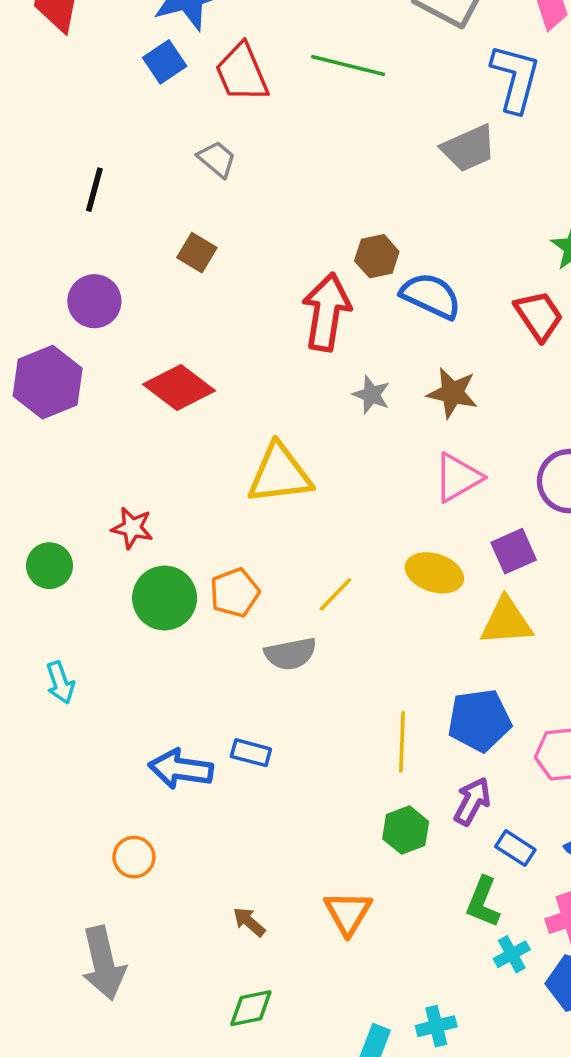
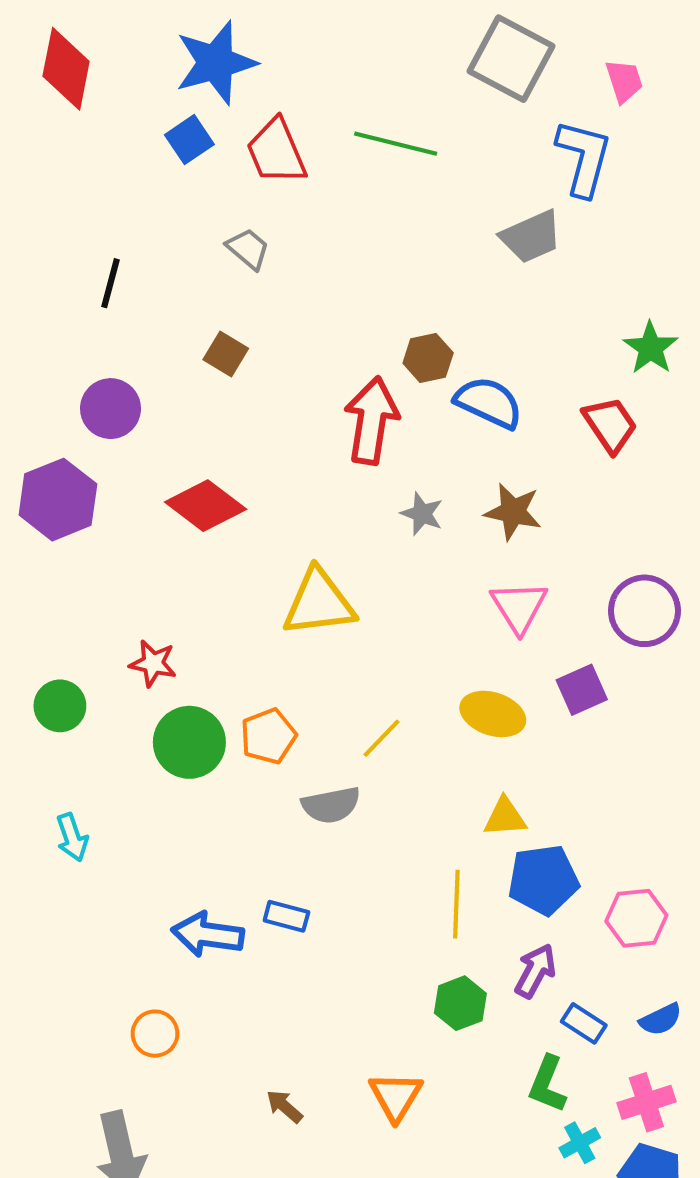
pink triangle: (458, 477) -> (519, 607), turned -32
yellow triangle: (506, 621) -> (505, 817), moved, size x0.7

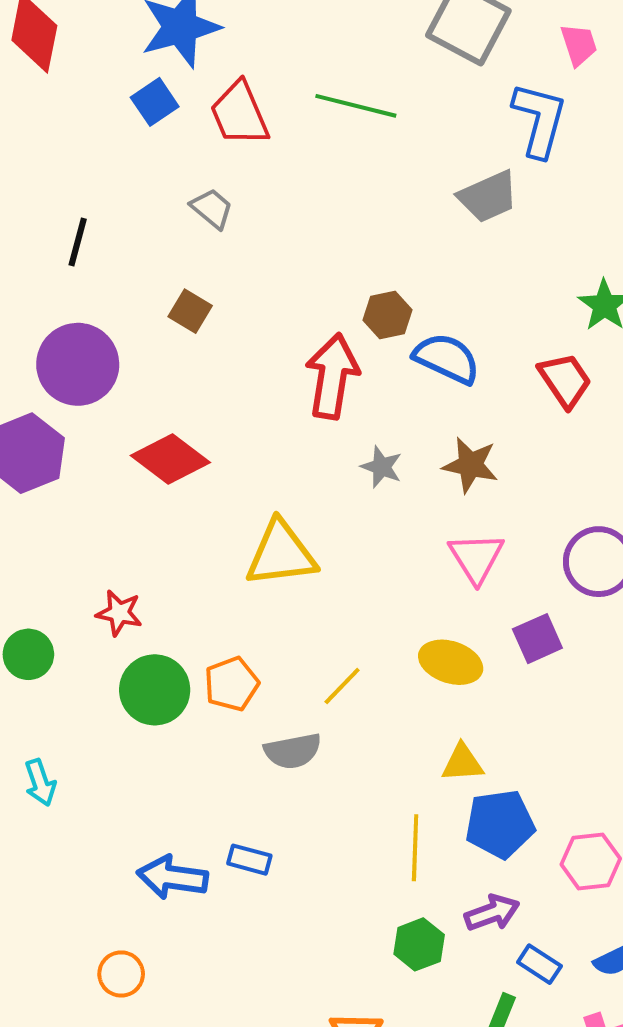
purple circle: (111, 409) -> (78, 364), size x1.4
purple arrow: (535, 971) -> (492, 913), turned 42

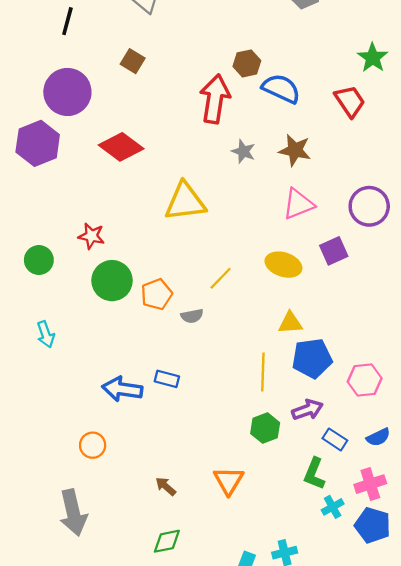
pink triangle: (476, 558) -> (298, 204), turned 40
orange pentagon: (232, 684) -> (157, 294), moved
gray semicircle: (293, 751) -> (192, 316), size x0.7

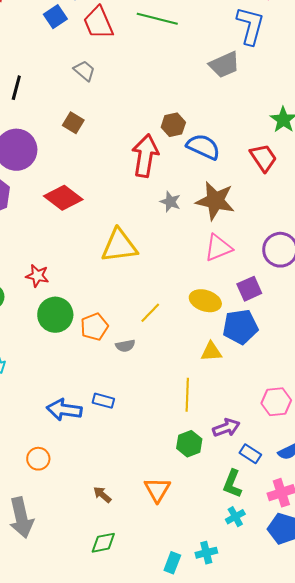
brown star: (295, 150) -> (215, 201), size x1.4
blue pentagon: (312, 358) -> (240, 327), moved
cyan cross: (333, 507) -> (235, 517), moved

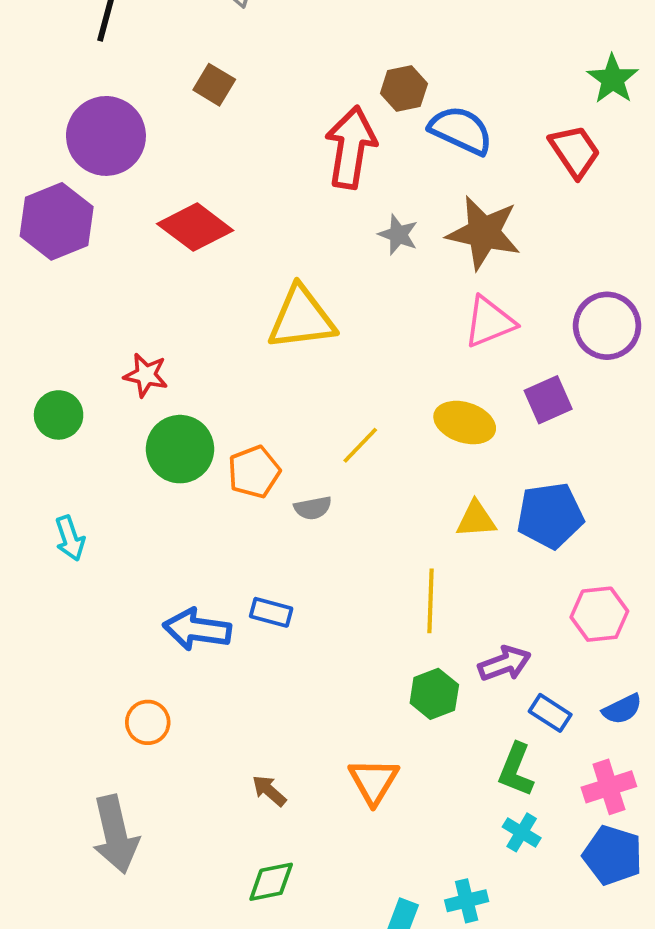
blue pentagon: (240, 327) -> (550, 516), moved
cyan cross: (235, 517) -> (522, 832), turned -30

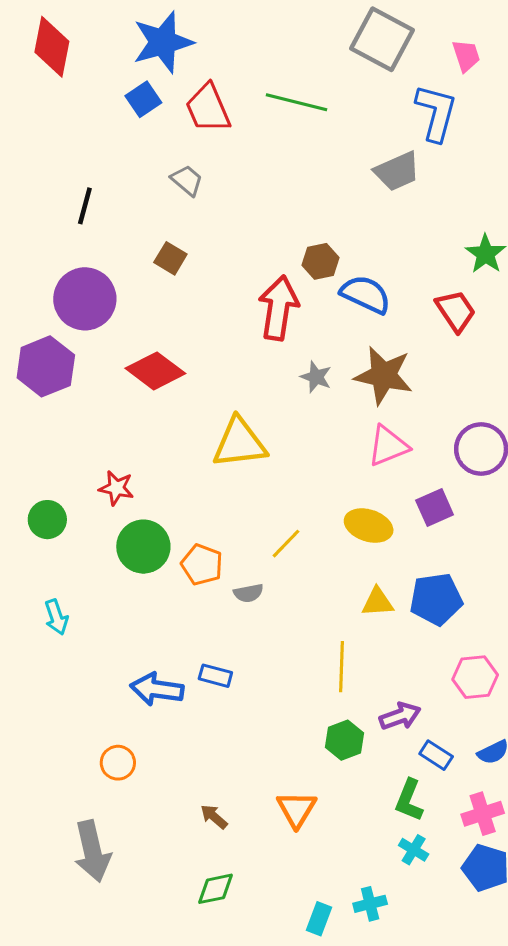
orange pentagon: (254, 472) -> (202, 565), turned -30

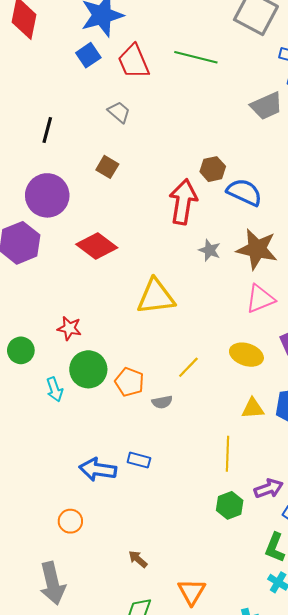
cyan arrow: (56, 617) -> (55, 389), moved
orange triangle: (296, 809) -> (192, 592), moved

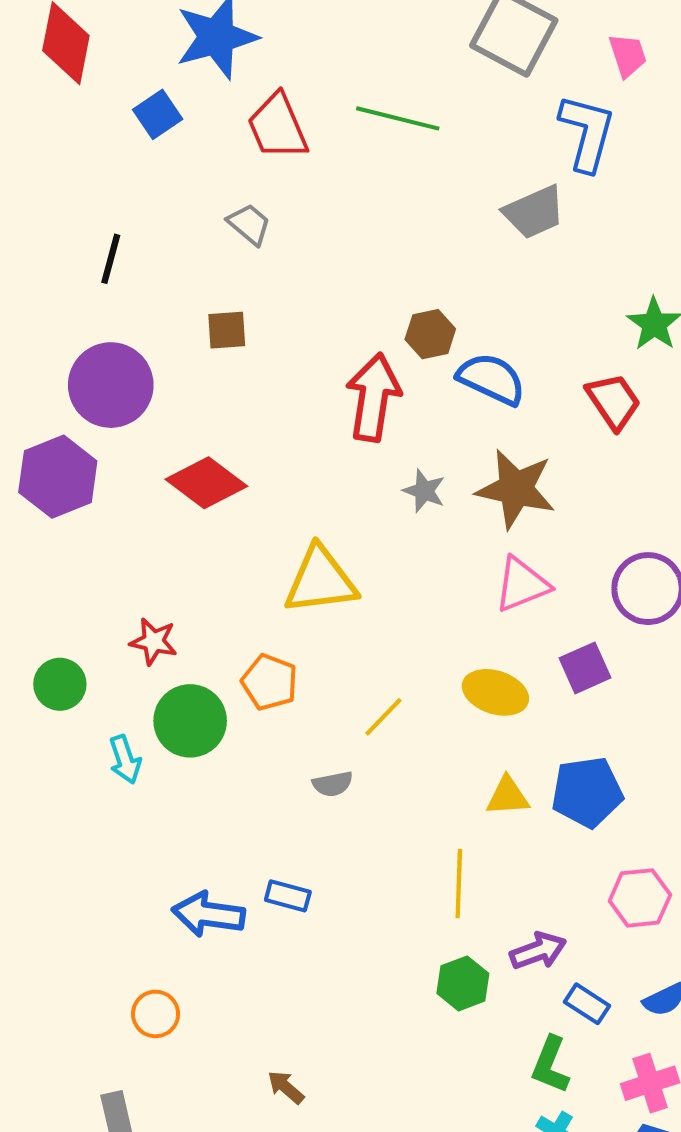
blue square: (88, 55) -> (158, 114), moved
brown square: (107, 167) -> (227, 330), turned -35
orange pentagon: (129, 382) -> (270, 682), moved

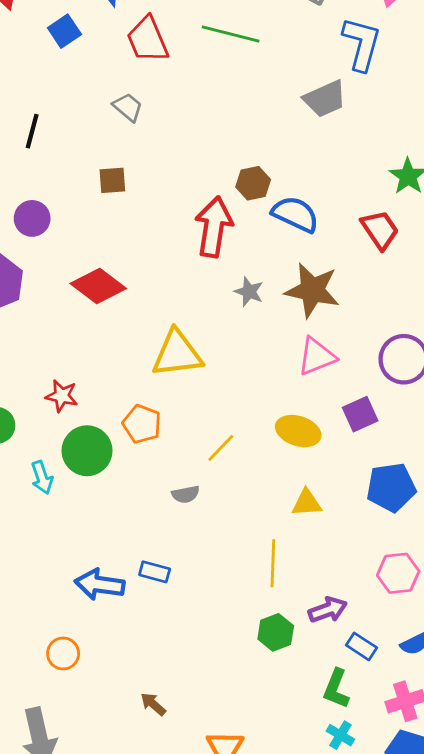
purple circle: (111, 385) -> (32, 218), size x0.6
blue pentagon: (587, 792) -> (391, 487), moved

